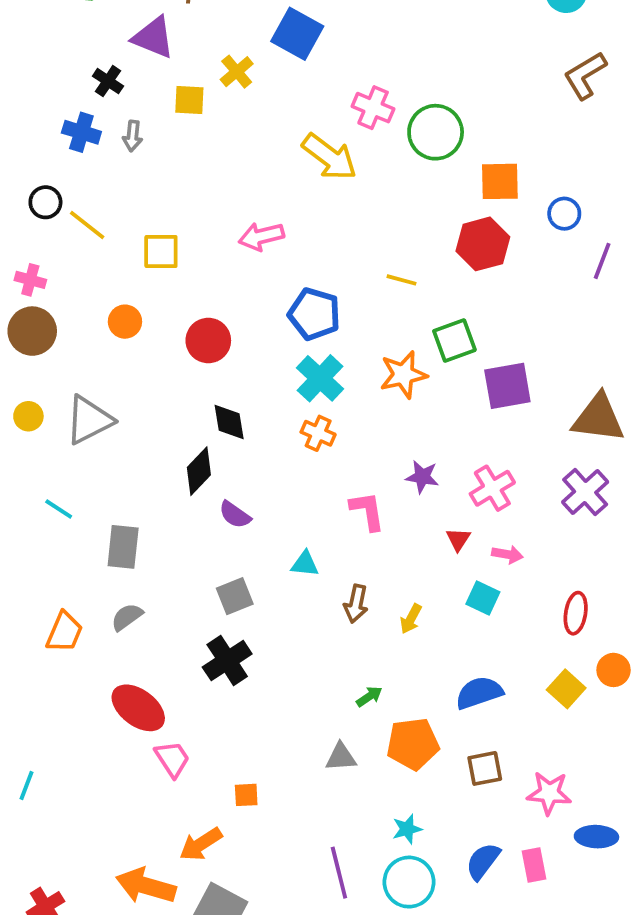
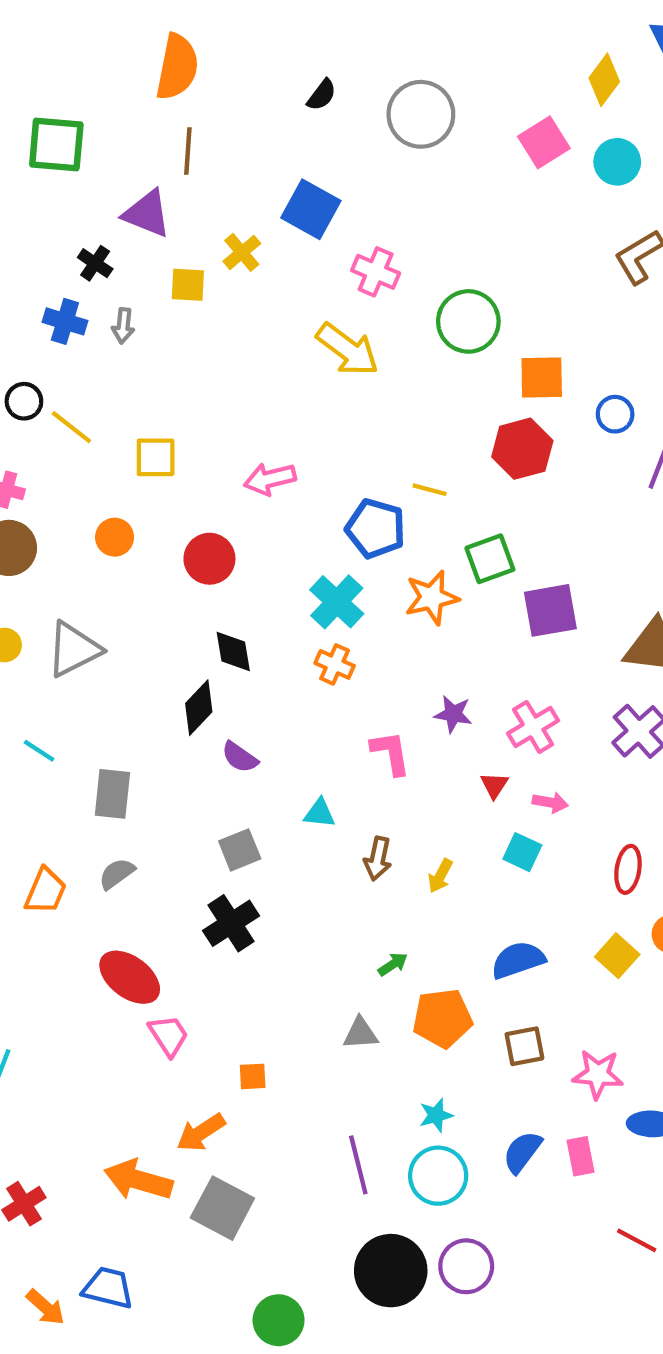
pink cross: (373, 108) -> (376, 272), moved
pink arrow: (261, 236) -> (270, 479), moved
blue pentagon: (314, 314) -> (376, 529), moved

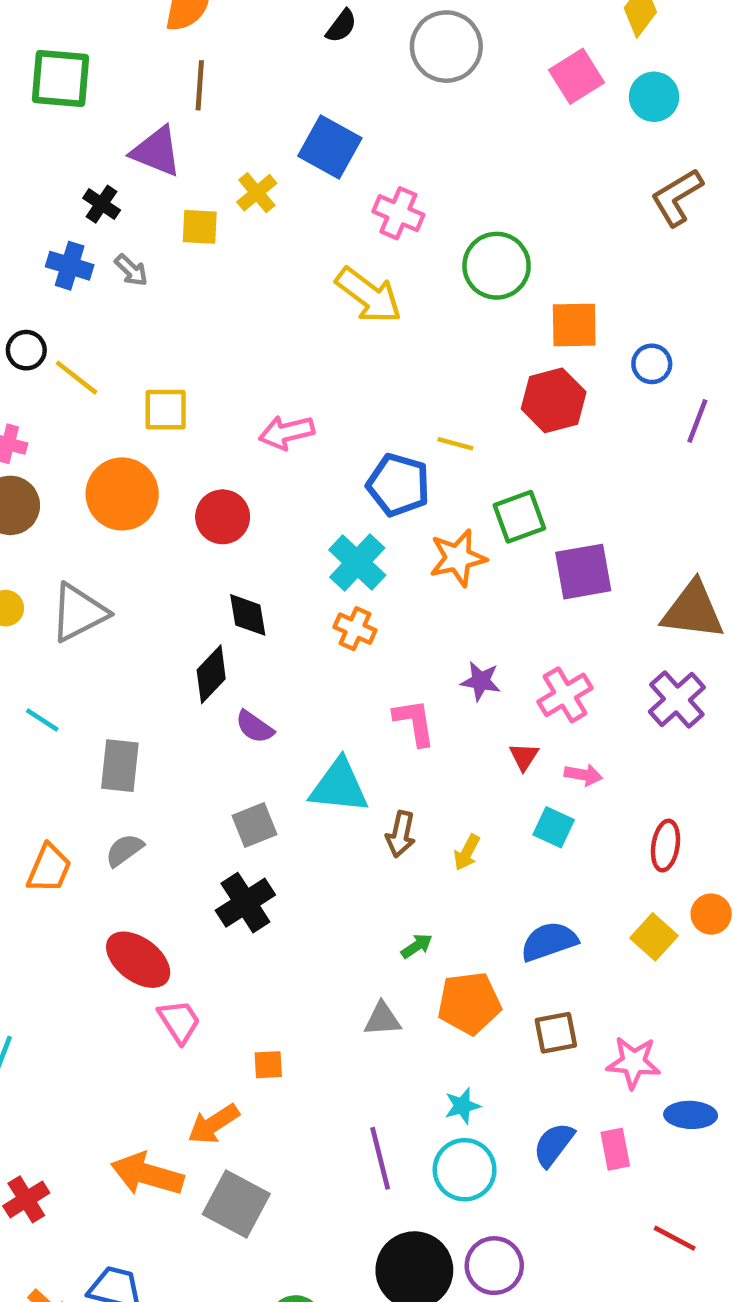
gray arrow: (123, 326) -> (131, 270), turned -52
orange circle: (115, 537) -> (122, 494), size x1.8
cyan triangle: (320, 813) -> (339, 786), size x1.8

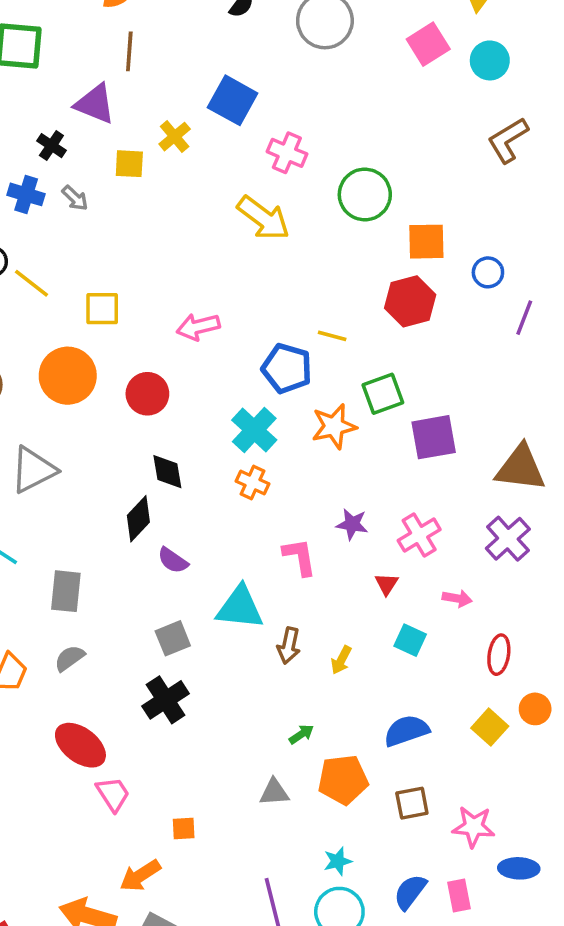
pink arrow: (583, 775) -> (457, 598), moved

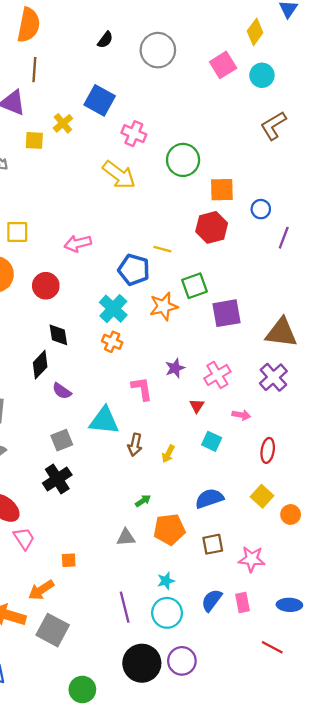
purple star: (352, 524) -> (175, 368), turned -30
orange circle: (535, 709) -> (291, 514), moved
blue ellipse: (519, 868) -> (289, 605), moved

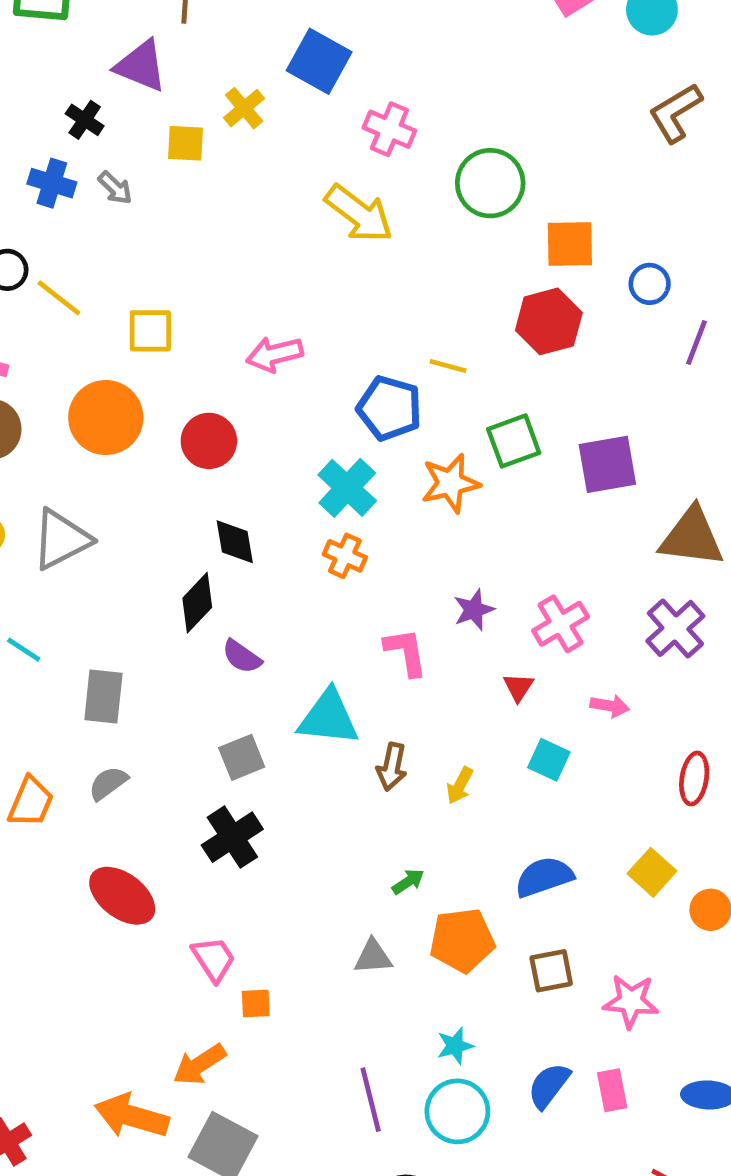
purple square: (226, 313) -> (607, 464), moved
red ellipse: (268, 450) -> (694, 779), moved
pink trapezoid: (24, 539) -> (214, 959), moved

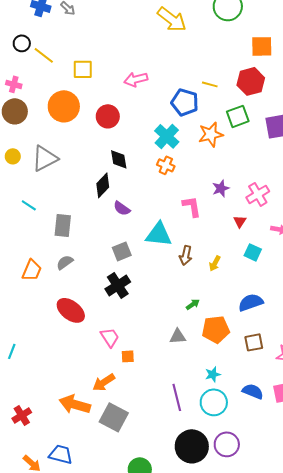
orange square: (570, 244) -> (262, 46), moved
red hexagon: (549, 321) -> (251, 81), moved
blue semicircle: (549, 1086) -> (253, 391), turned 75

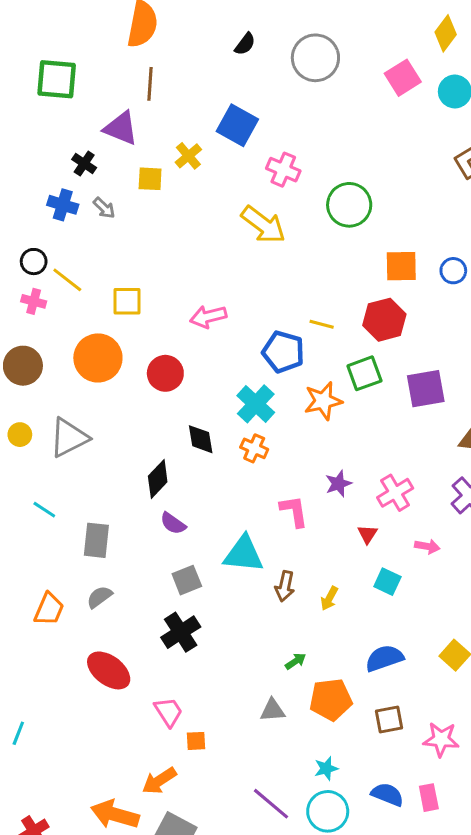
pink cross: (14, 84) -> (34, 301), moved
black diamond: (119, 159) -> (201, 439), moved
purple semicircle: (122, 208) -> (173, 523), moved
purple line: (177, 397) -> (271, 804), turned -36

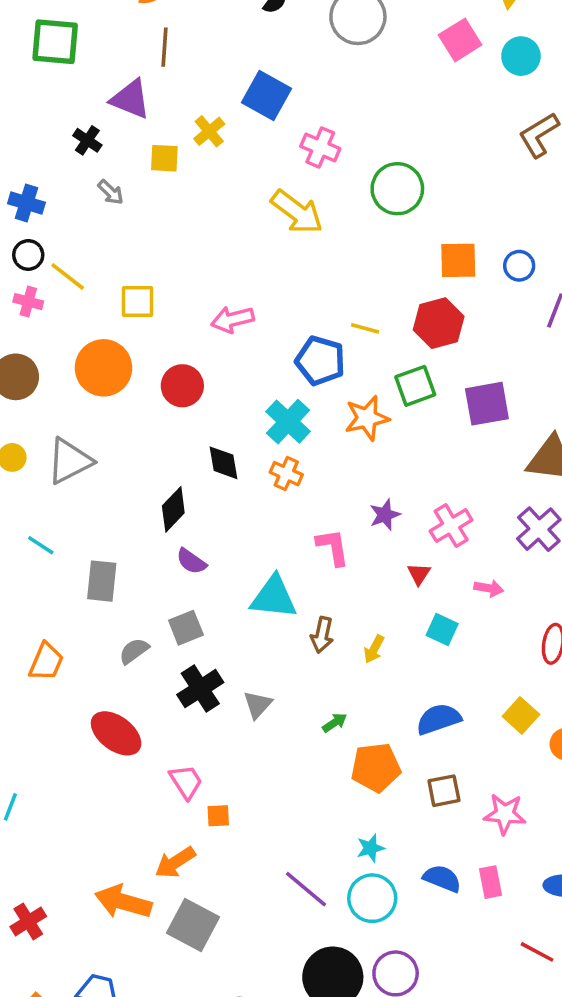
blue cross: (63, 205) -> (26, 203), moved
gray square: (187, 580) -> (186, 628), moved
gray semicircle: (99, 597) -> (134, 651), moved
gray triangle: (273, 710) -> (258, 705), moved, turned -44

